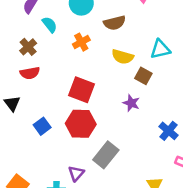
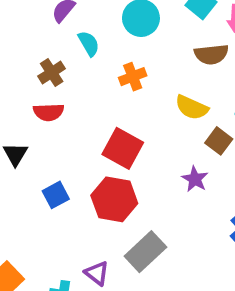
brown semicircle: (115, 23) -> (211, 54), moved
purple triangle: (76, 173) -> (97, 273), turned -42

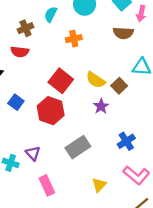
cyan semicircle: (89, 44) -> (51, 14), turned -133
yellow semicircle: (192, 107) -> (96, 80), moved
blue square: (56, 195) -> (16, 102), turned -35
gray rectangle: (145, 252) -> (78, 147), moved

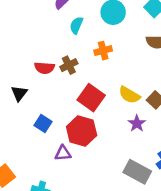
brown cross: (25, 28) -> (69, 65), moved
gray rectangle: (78, 147) -> (137, 172), moved, turned 65
purple triangle: (33, 153) -> (63, 153), moved, turned -49

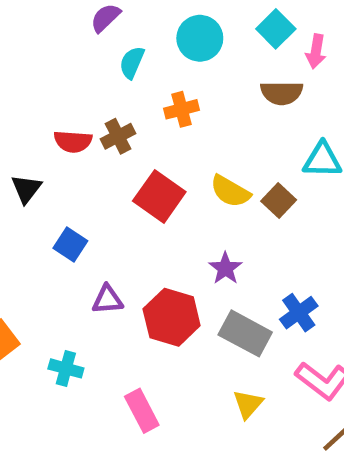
purple star: (137, 123) -> (225, 268), moved
red hexagon: (82, 131) -> (172, 317), moved

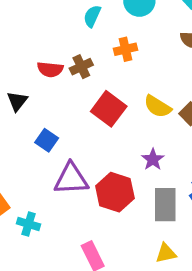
purple triangle: (108, 300) -> (71, 179), size x1.6
gray rectangle: (245, 333) -> (165, 205), turned 60
cyan cross: (66, 368) -> (29, 224), moved
yellow triangle: (248, 404) -> (166, 253), turned 35

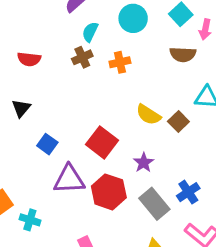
brown cross: (81, 67) -> (82, 57), moved
red semicircle: (50, 69) -> (29, 59), moved
red square: (109, 109) -> (102, 142), moved
gray rectangle: (165, 205) -> (154, 204), turned -40

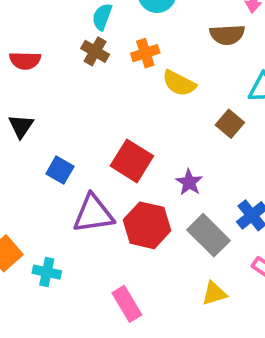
brown cross: (82, 57) -> (95, 51), turned -30
yellow semicircle: (148, 115) -> (179, 83), moved

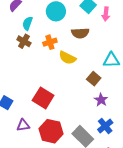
brown semicircle: (227, 35) -> (80, 33), moved
purple star: (189, 182) -> (101, 100), moved
purple triangle: (93, 214) -> (23, 125), size x0.6

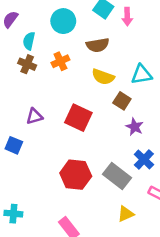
yellow semicircle: (67, 58) -> (103, 77), moved
red square: (43, 98) -> (78, 118), moved
purple triangle: (23, 125) -> (34, 116), moved

